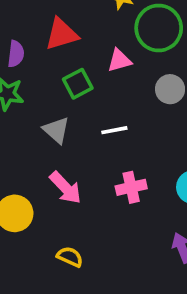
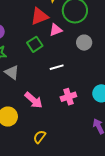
red triangle: (62, 34) -> (39, 16), moved
gray triangle: (56, 130) -> (12, 72), moved
yellow semicircle: (70, 257) -> (39, 137), turned -72

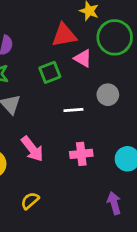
pink triangle: (56, 30) -> (83, 58), turned 40
gray circle: (84, 43) -> (108, 95), moved

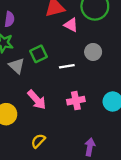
green square: (50, 72) -> (39, 54), moved
purple arrow: (114, 203) -> (90, 147), moved, turned 30

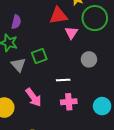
pink triangle: (71, 25) -> (71, 33), turned 32
white line: (67, 66) -> (63, 80), moved

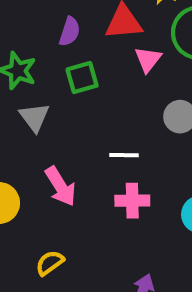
purple semicircle: (16, 22) -> (70, 32), moved
green square: (39, 56) -> (82, 78), moved

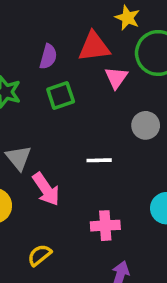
gray triangle: (34, 117) -> (19, 158), moved
pink cross: (132, 201) -> (105, 226), moved

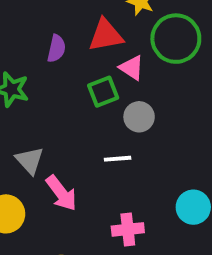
pink triangle: (116, 78) -> (132, 68), turned -30
green square: (61, 95) -> (103, 92), moved
gray circle: (146, 125) -> (139, 117), moved

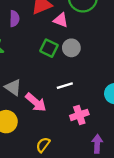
green square: (103, 92) -> (49, 48), moved, turned -30
white line: (118, 159) -> (65, 86), moved

